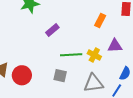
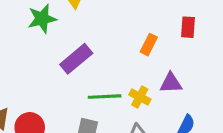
purple rectangle: (52, 30) -> (76, 59), size x1.5

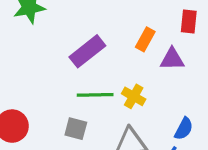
purple rectangle: (76, 59) -> (87, 51), moved
purple triangle: (171, 83) -> (172, 59), moved

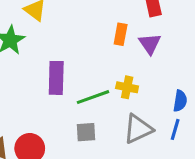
purple rectangle: (87, 51) -> (56, 78), moved, turned -32
purple triangle: (172, 59) -> (150, 44), turned -45

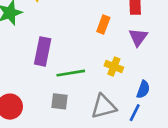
purple triangle: (150, 44) -> (138, 37), moved
yellow cross: (127, 87) -> (114, 66), moved

